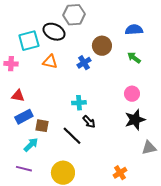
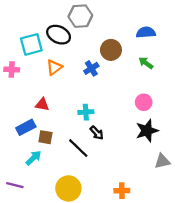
orange triangle: (50, 62) -> (54, 67), turned -49
red triangle: (18, 96) -> (42, 104), moved
purple line: (24, 169) -> (15, 185), moved
orange cross: (120, 173) -> (122, 191), moved, turned 32

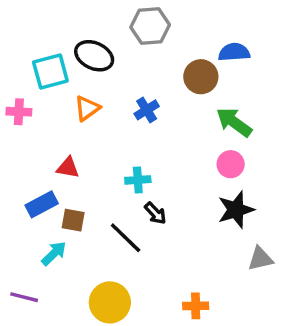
gray hexagon: (80, 16) -> (150, 26), moved
brown circle: (111, 50) -> (201, 77), moved
green arrow: (146, 63) -> (234, 122), moved, size x1.5

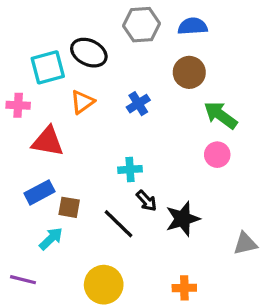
blue semicircle: (234, 52) -> (193, 26), moved
red triangle: (68, 168) -> (48, 141), moved, size x1.5
black star: (236, 210) -> (183, 219), moved

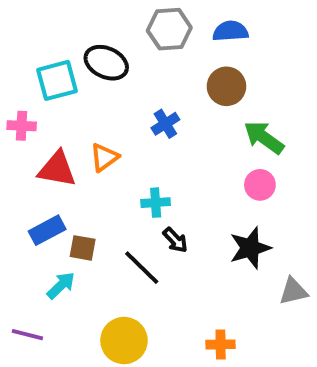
orange triangle: (82, 102) -> (104, 157), moved
black star: (183, 219) -> (250, 248), moved

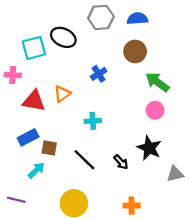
black arrow: (175, 240) -> (121, 162), moved
black star: (250, 248) -> (149, 148), turned -30

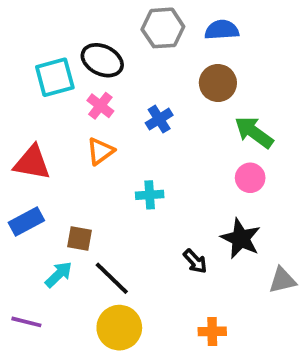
pink cross: (13, 75) -> (100, 106), moved, turned 35
red triangle: (34, 101) -> (32, 163), moved
blue rectangle: (28, 137) -> (26, 221), moved
black line: (84, 160) -> (112, 278), moved

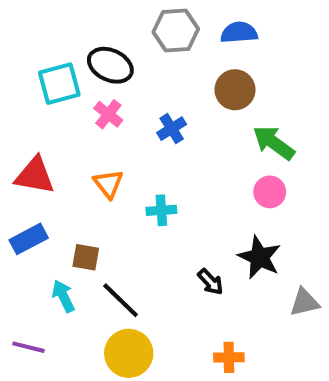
orange triangle: (100, 151) -> (108, 184), moved, turned -32
cyan arrow: (59, 275) -> (63, 296), turned -72

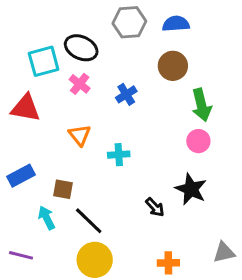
green arrow: (274, 143) -> (201, 105), turned -140
red triangle: (35, 176) -> (25, 108), moved
gray triangle: (304, 302) -> (224, 252), moved

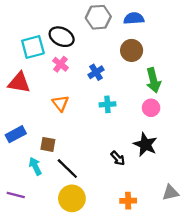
cyan cross: (119, 155) -> (107, 104), moved

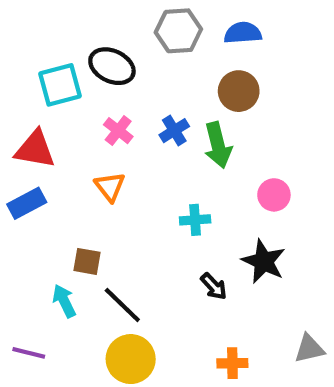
pink cross: (60, 64) -> (118, 131), moved
green arrow: (153, 80) -> (218, 145), moved
cyan cross: (107, 104) -> (195, 220), moved
blue rectangle: (16, 134) -> (27, 203), moved

